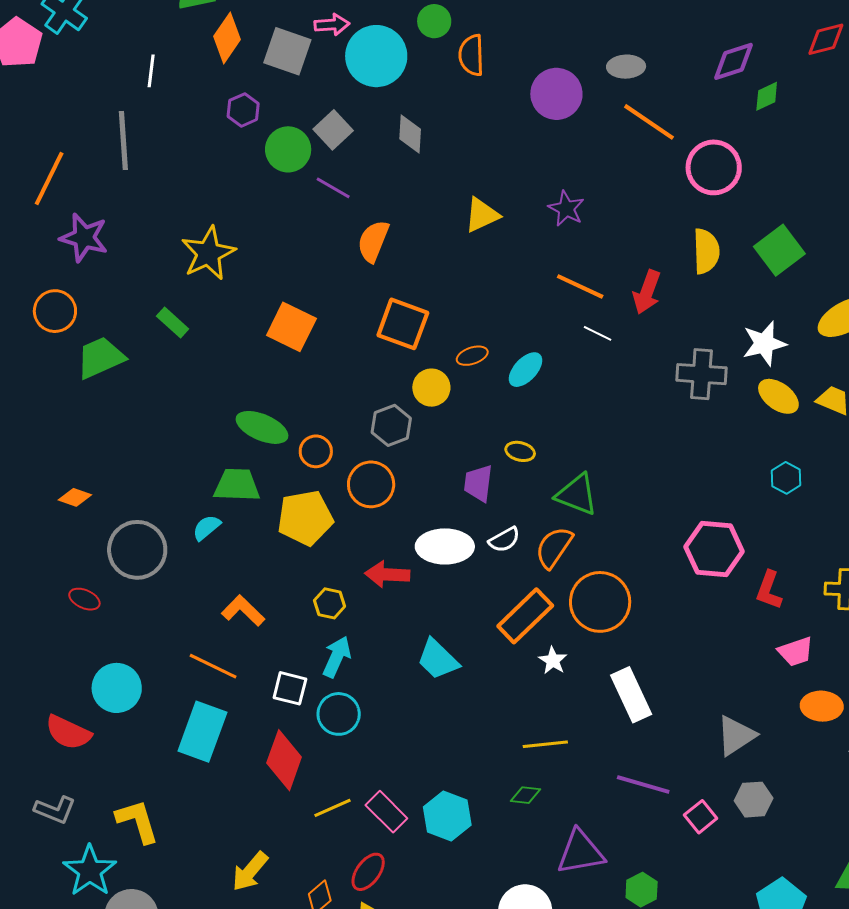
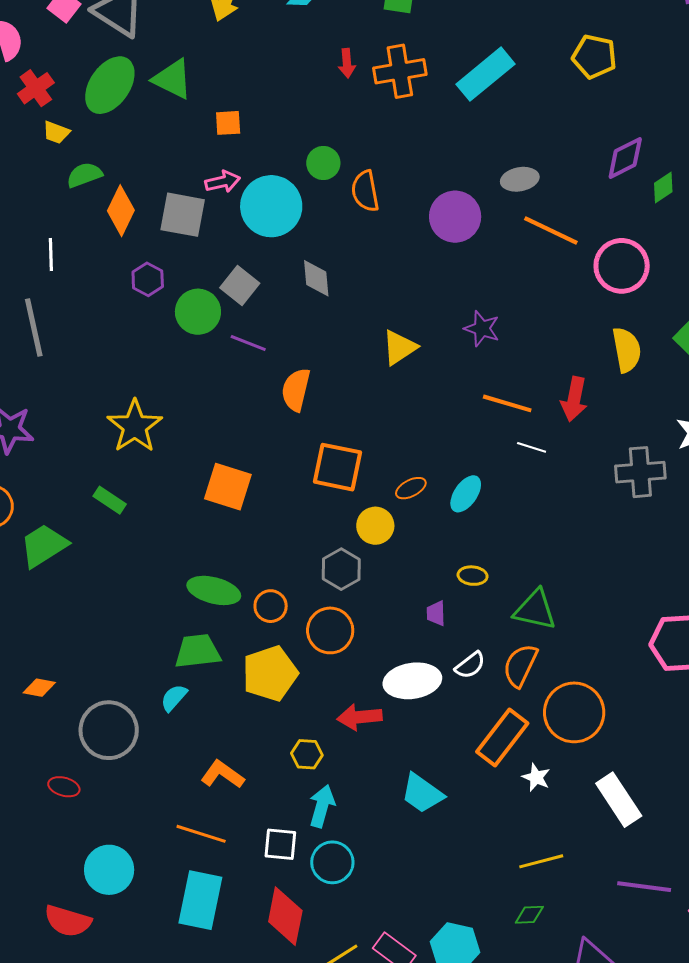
purple trapezoid: (478, 483) -> (436, 613), size x0.7

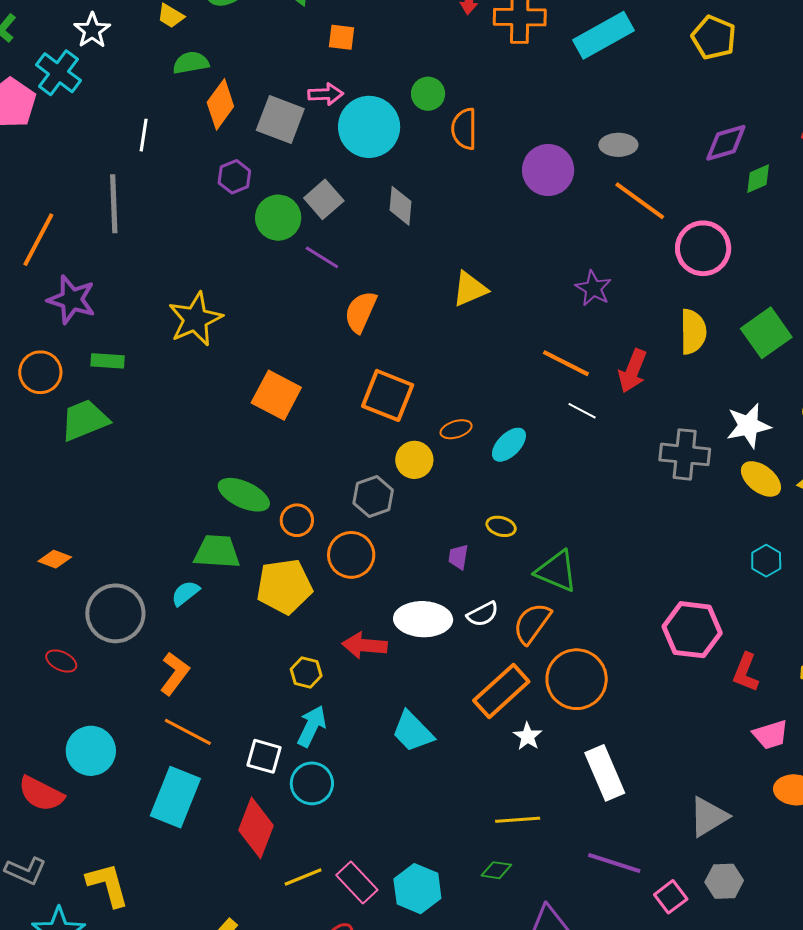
purple star: (482, 329) -> (593, 288), moved
green rectangle: (110, 500) -> (108, 361), moved, turned -40
orange L-shape: (222, 774) -> (175, 674), moved, turned 81

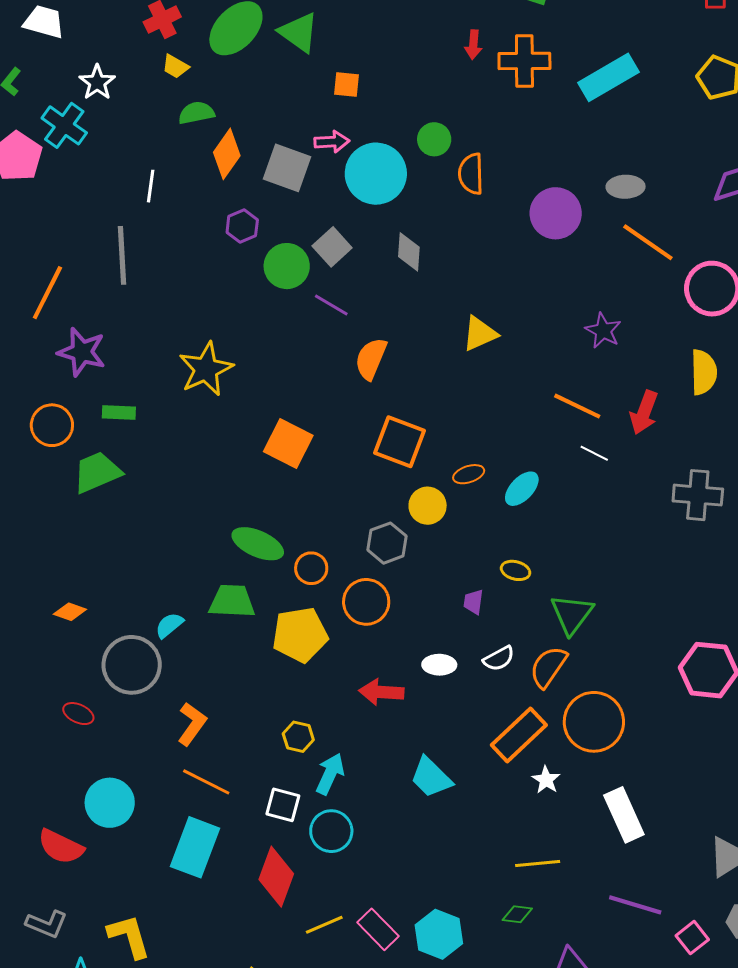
green triangle: (557, 571) -> (572, 614), turned 45
cyan semicircle: (185, 593) -> (169, 625), moved
white ellipse: (423, 619) -> (439, 665), size x0.6
yellow hexagon: (306, 673) -> (298, 737), moved

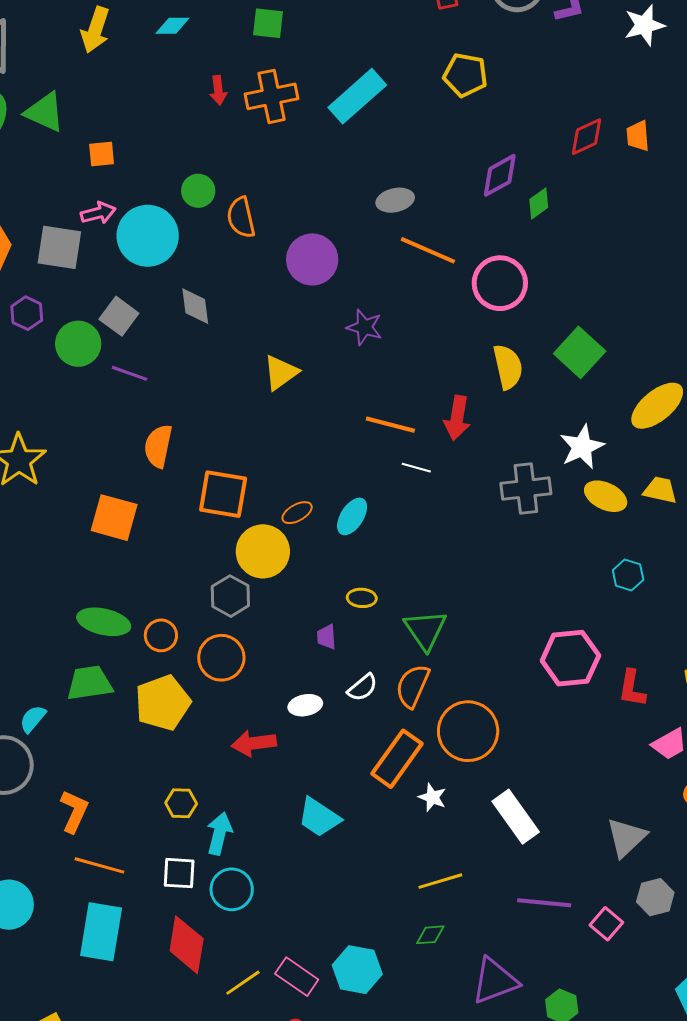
purple circle: (556, 213) -> (312, 259), moved
purple star: (603, 331) -> (364, 327), moved
orange semicircle: (371, 359) -> (158, 446), moved
yellow circle: (428, 506) -> (263, 551), size x1.4

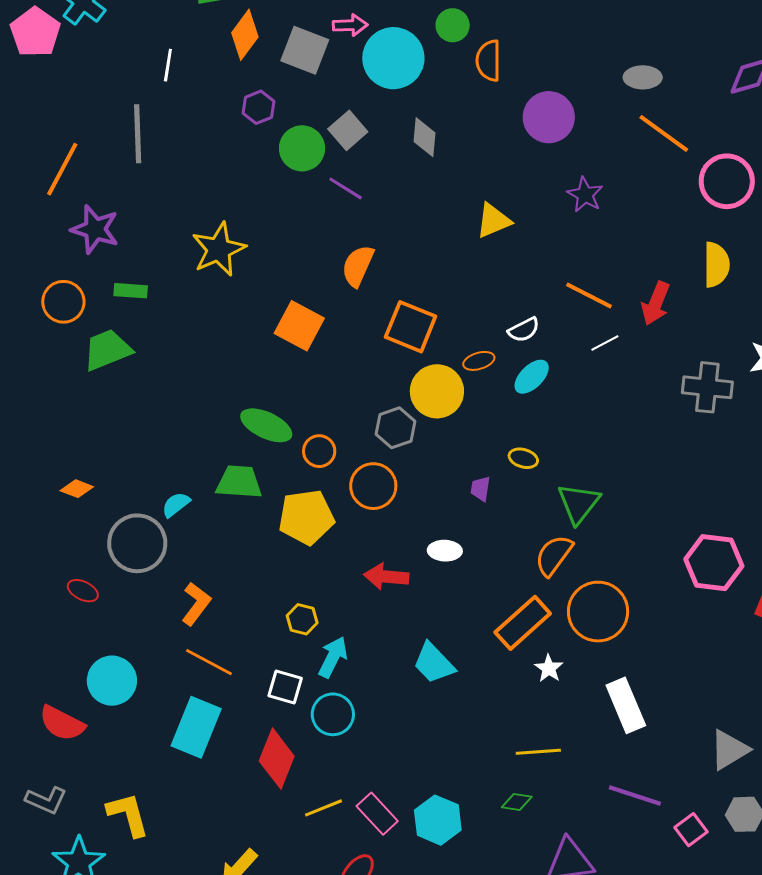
white line: (416, 468) -> (605, 343), turned -56
white semicircle: (362, 688) -> (524, 330), moved

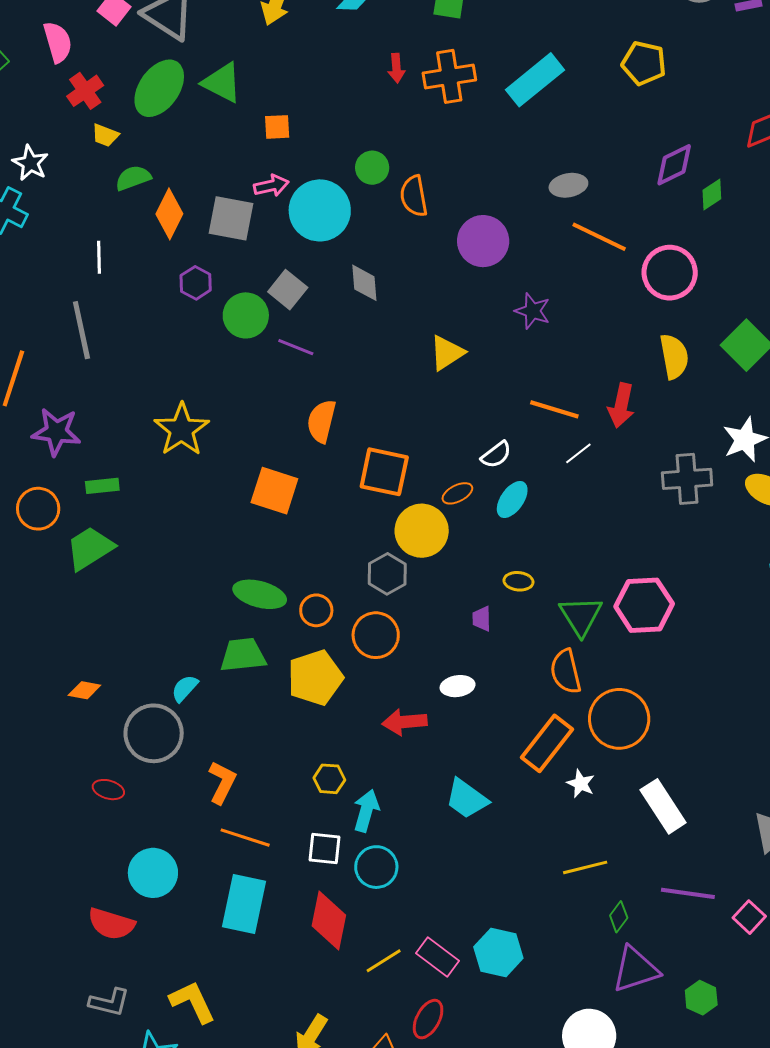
orange semicircle: (554, 555) -> (566, 671), turned -39
pink hexagon: (714, 563) -> (644, 605), moved
green diamond: (517, 802) -> (619, 917), moved, turned -52

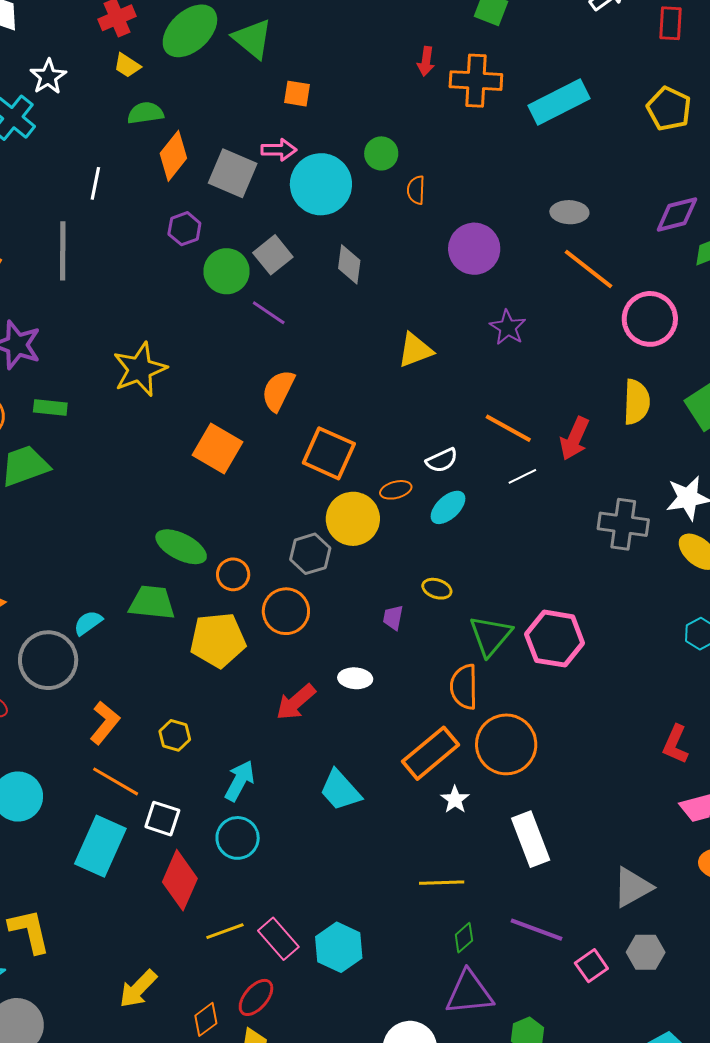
orange semicircle: (414, 196) -> (416, 190), size x0.7
red arrow: (405, 722) -> (296, 702), turned -48
yellow hexagon: (329, 779) -> (175, 735), moved
white square: (324, 849) -> (162, 819), moved

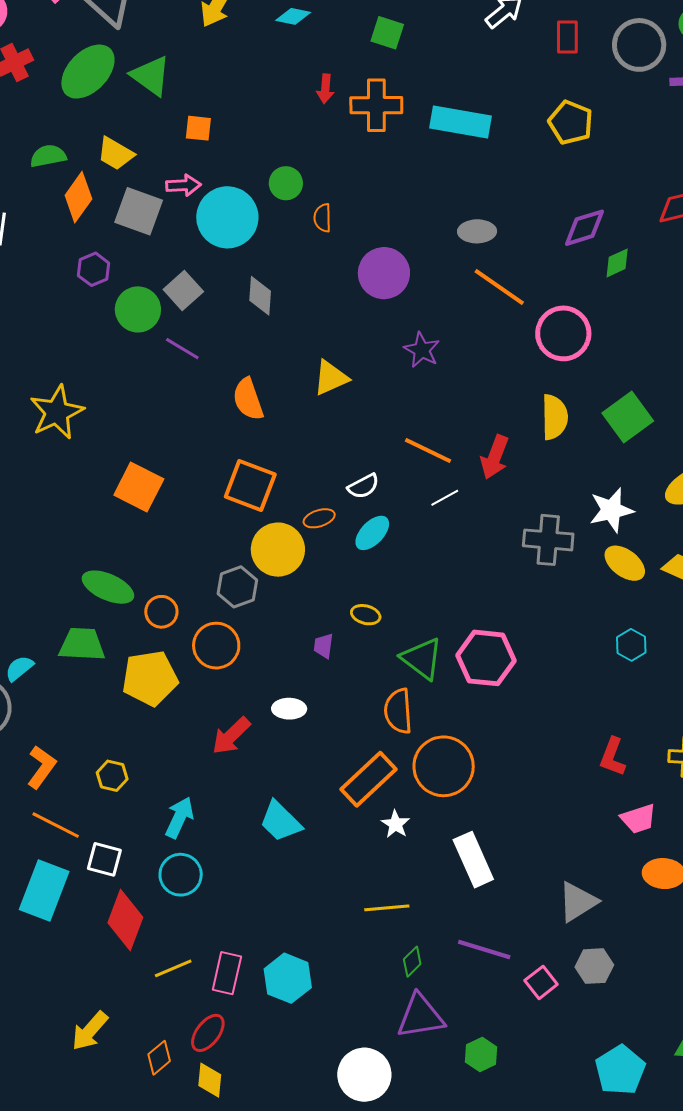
yellow trapezoid: (127, 65) -> (115, 154), moved, size x1.4
cyan rectangle: (559, 102) -> (460, 122), turned 40
orange semicircle: (278, 391) -> (248, 399), moved, turned -42
green triangle: (490, 636) -> (422, 659), turned -30
pink rectangle: (278, 939) -> (227, 973), turned 57

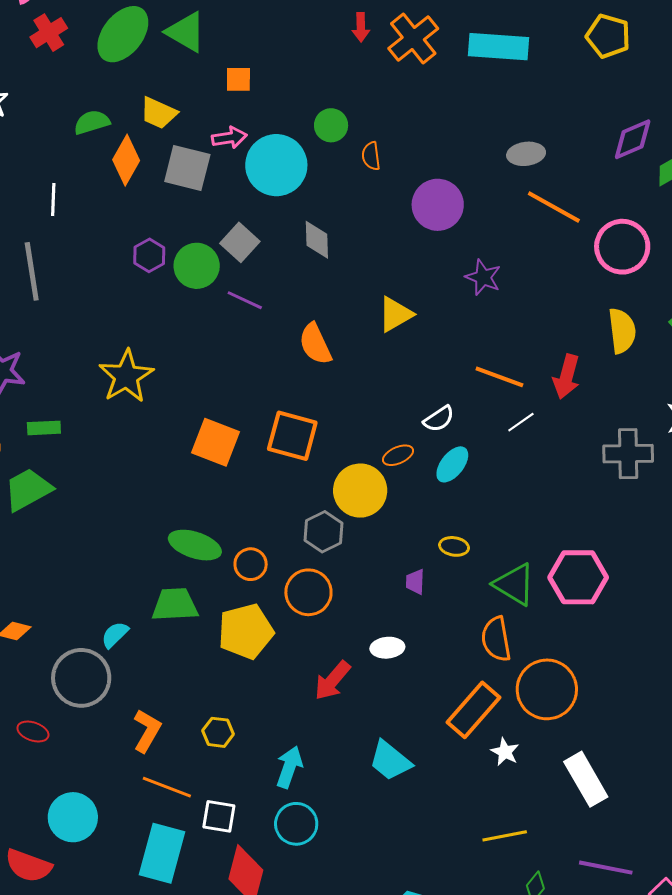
orange cross: (376, 105) -> (413, 39), turned -33
purple hexagon: (94, 269) -> (149, 255), moved
orange square: (250, 486) -> (292, 436), moved

